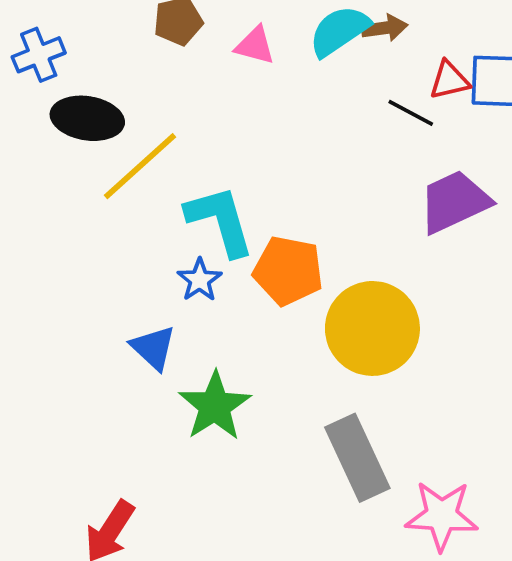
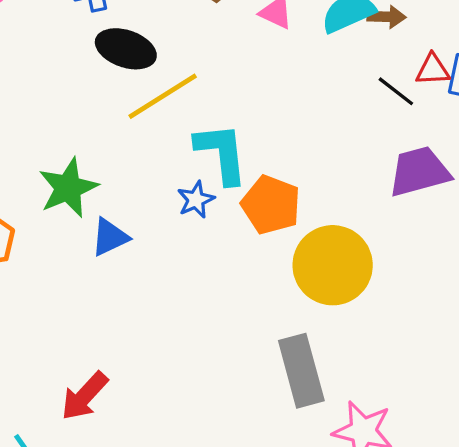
blue triangle: (153, 348) -> (110, 237), moved, turned 42
green star: (215, 406) -> (68, 188), moved

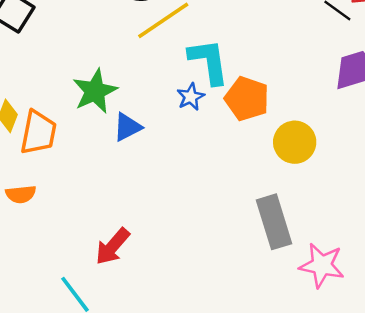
yellow circle: (333, 265) -> (295, 142), size x0.7

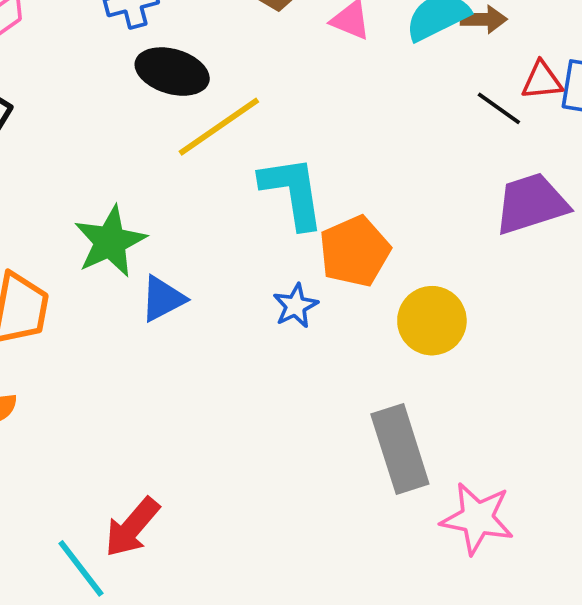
blue star: (191, 97) -> (295, 306), moved
orange pentagon: (247, 99) -> (355, 251), turned 30
red arrow: (113, 246) -> (132, 527), moved

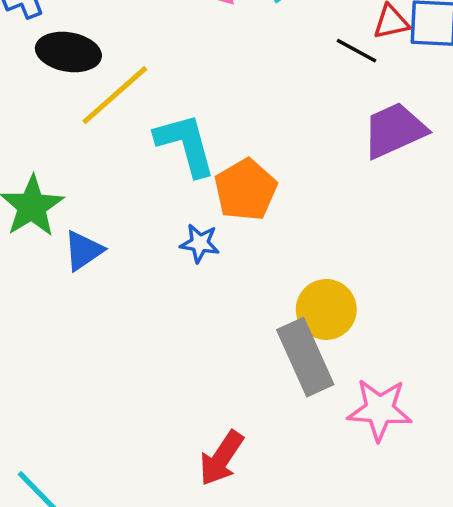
blue star: (295, 306) -> (200, 243), turned -30
yellow circle: (432, 321) -> (326, 309), moved
red arrow: (132, 527) -> (221, 458), moved

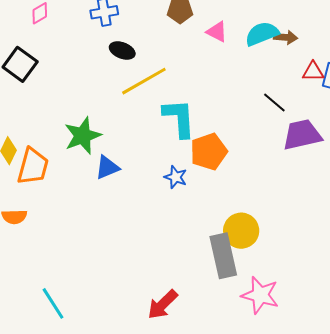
black line: (356, 51) -> (274, 103), moved
black ellipse: (68, 52) -> (122, 50), size x0.7

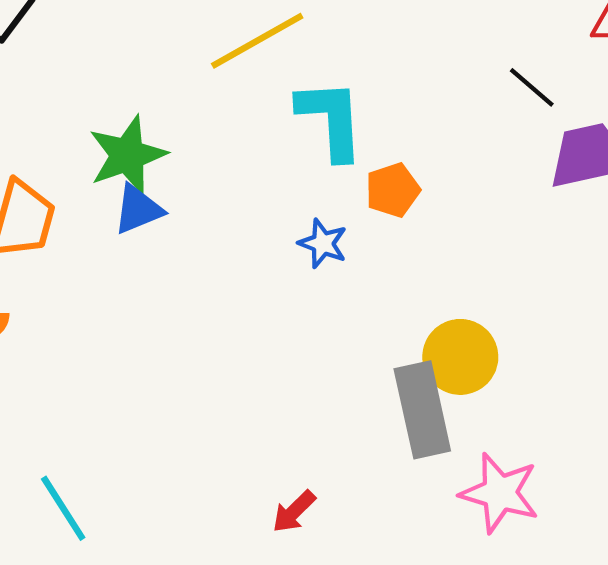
orange pentagon: (209, 152) -> (393, 190), size x0.7
blue triangle: (107, 168) -> (138, 209), moved
red arrow: (163, 304) -> (294, 512), size x0.7

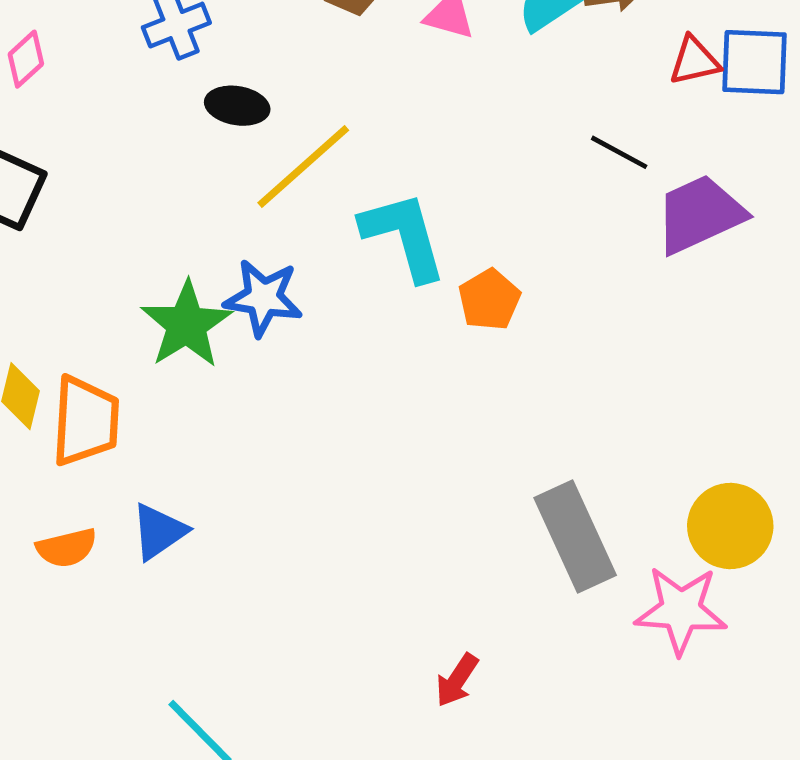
blue triangle: (138, 209) -> (159, 532), moved
blue star: (323, 243) -> (263, 298), moved, size x1.4
yellow circle: (460, 357) -> (730, 526), moved

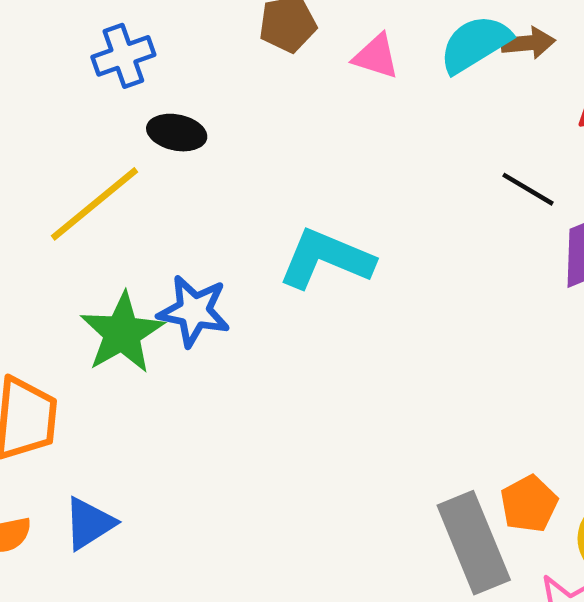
yellow line: (303, 166) -> (94, 204), moved
cyan L-shape: (404, 236) -> (326, 259), turned -54
orange pentagon: (489, 300) -> (529, 504), moved

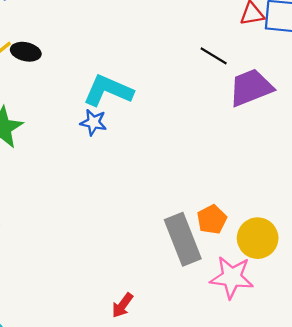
black ellipse: (177, 133) -> (26, 52), moved
blue star: (194, 311) -> (93, 122), moved, size x0.7

